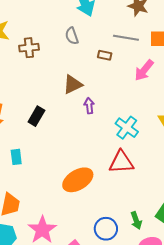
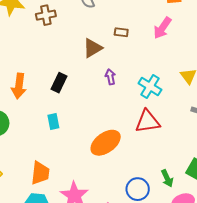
brown rectangle: (105, 55) -> (121, 32), moved
purple arrow: (89, 106) -> (110, 77), moved
cyan rectangle: (16, 157) -> (53, 121), moved

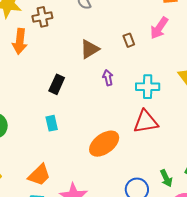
brown rectangle: (121, 32) -> (129, 40), moved, turned 64
orange arrow: (19, 86) -> (20, 41), moved
cyan cross: (150, 87) -> (148, 87), turned -30
orange trapezoid: (40, 173) -> (39, 175), turned 40

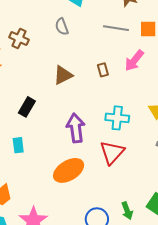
brown cross: (42, 17) -> (19, 39), turned 30
purple arrow: (108, 78) -> (76, 128), moved, size x1.8
red triangle: (146, 122) -> (112, 153), turned -44

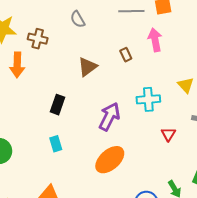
pink arrow: (134, 61) -> (155, 40), turned 140
purple arrow: (76, 128) -> (109, 117), turned 44
red triangle: (112, 153) -> (168, 134), moved, size x0.6

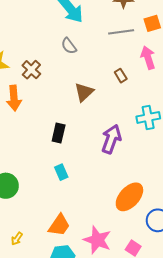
brown cross: (38, 39) -> (31, 70), turned 36
orange ellipse: (110, 160) -> (129, 197), moved

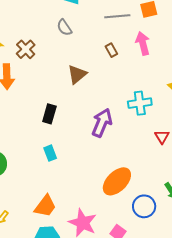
brown rectangle: (121, 76) -> (111, 50), moved

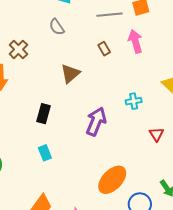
cyan cross: (140, 103) -> (134, 101), size x0.7

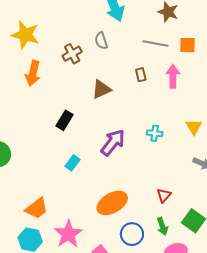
brown cross: (18, 49) -> (72, 54), moved
red triangle: (156, 134) -> (164, 195), moved
cyan rectangle: (45, 153) -> (73, 163), moved, turned 42

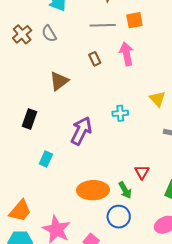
brown cross: (72, 54) -> (22, 34), moved
orange ellipse: (112, 203) -> (93, 190), turned 40
green arrow: (162, 226) -> (125, 190), moved

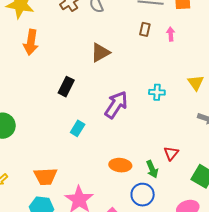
pink arrow: (126, 54) -> (171, 34), size x0.6
brown rectangle: (95, 59) -> (145, 29), moved, turned 32
orange ellipse: (93, 190) -> (120, 165), size x0.7
orange trapezoid: (20, 211) -> (45, 176), turned 40

